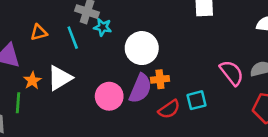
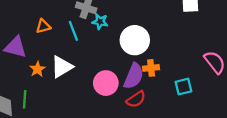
green line: (18, 103) -> (25, 99), moved
red semicircle: (169, 109) -> (136, 99), moved

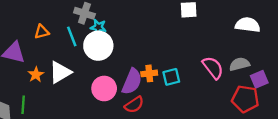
white circle: (135, 40) -> (98, 46), moved
cyan square: (183, 87) -> (171, 77), moved

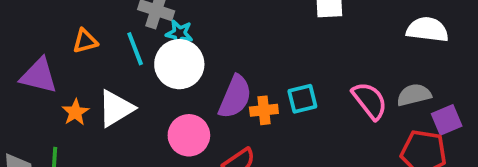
cyan square: (171, 77) -> (302, 99), moved
purple semicircle: (132, 82) -> (235, 97), moved

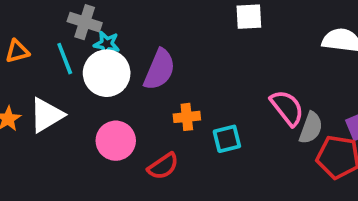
gray semicircle: (414, 95) -> (311, 128), moved, turned 124
purple semicircle: (235, 97) -> (159, 70), moved
cyan square: (302, 99) -> (227, 139), moved

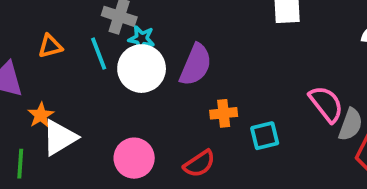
white triangle: (46, 115) -> (59, 138), moved
pink circle: (116, 141) -> (134, 158), moved

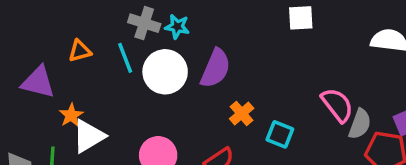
cyan star: (142, 39) -> (177, 27), moved
orange cross: (224, 113) -> (242, 114), turned -35
cyan square: (265, 136) -> (280, 134), turned 36

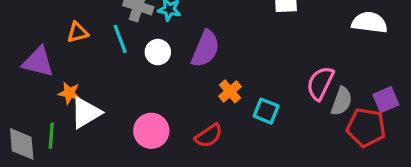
white circle: (165, 72) -> (158, 52), size x0.6
pink semicircle: (337, 105) -> (320, 83), turned -116
orange star: (71, 115) -> (69, 93), turned -30

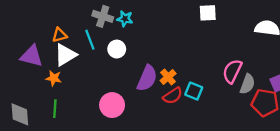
purple semicircle: (205, 49) -> (147, 78), moved
white triangle: (86, 113) -> (65, 55), moved
green line: (51, 136) -> (55, 109), moved
red semicircle: (209, 136) -> (173, 96), moved

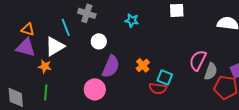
cyan star: (125, 19) -> (132, 20), moved
orange triangle: (60, 35) -> (28, 29), moved, turned 32
cyan line: (90, 40) -> (66, 27), moved
purple semicircle: (147, 78) -> (111, 66), moved
red semicircle: (173, 96) -> (158, 88), moved, turned 42

